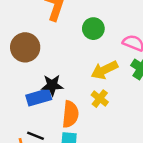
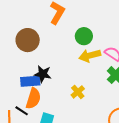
yellow arrow: (104, 70) -> (90, 56), moved
orange semicircle: (70, 114) -> (33, 98), moved

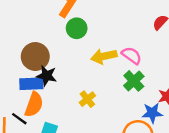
green circle: (84, 36) -> (77, 28), moved
brown circle: (28, 40) -> (35, 57), moved

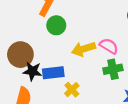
green cross: (134, 81) -> (113, 69), turned 36
blue rectangle: (31, 84) -> (53, 73), moved

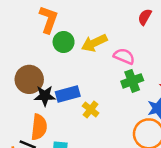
yellow arrow: (83, 49) -> (94, 43), moved

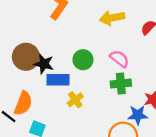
green circle: (64, 42) -> (83, 60), moved
yellow arrow: (94, 43) -> (112, 18), moved
black star: (45, 96) -> (44, 64), moved

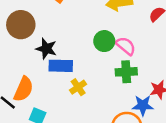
brown circle: (26, 57) -> (21, 25), moved
green circle: (83, 60) -> (104, 41), moved

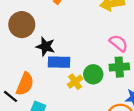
green circle: (104, 41) -> (93, 74), moved

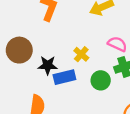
yellow cross: (75, 82) -> (81, 54), moved

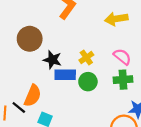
green circle: (101, 80) -> (88, 82), moved

